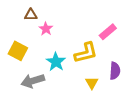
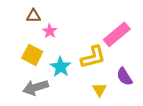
pink rectangle: (108, 32) -> (117, 34), size x1.4
yellow square: (18, 51) -> (32, 55), moved
purple semicircle: (115, 71) -> (124, 77), turned 144

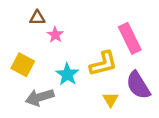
pink rectangle: (117, 34) -> (130, 38), turned -76
yellow square: (32, 55) -> (23, 65), moved
purple semicircle: (124, 77) -> (138, 85), size x1.4

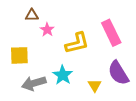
yellow L-shape: (103, 64) -> (77, 43), moved
yellow square: (23, 65) -> (19, 55), turned -30
cyan star: (67, 74) -> (63, 75), moved

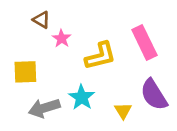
brown triangle: (32, 15) -> (41, 20), turned 32

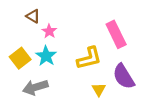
yellow L-shape: (100, 56) -> (89, 58), moved
yellow square: (25, 72) -> (20, 58), turned -36
cyan star: (82, 97) -> (46, 56), moved

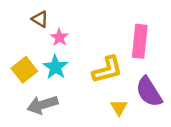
pink rectangle: (116, 34) -> (140, 41), turned 32

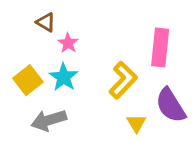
yellow L-shape: (107, 70) -> (123, 80), turned -32

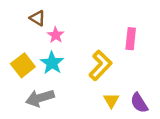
pink rectangle: (160, 47) -> (131, 39), size x0.7
purple semicircle: (171, 105) -> (139, 103), moved, size x0.7

